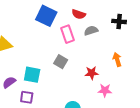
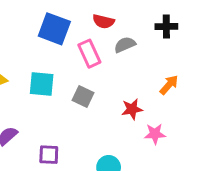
orange arrow: (117, 59) -> (169, 85), turned 64
cyan square: (32, 75) -> (42, 84), moved
purple square: (27, 97) -> (49, 155), moved

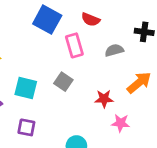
gray semicircle: (125, 45) -> (114, 50), moved
cyan square: (42, 84) -> (26, 88), moved
orange arrow: (169, 85) -> (139, 83), size x1.4

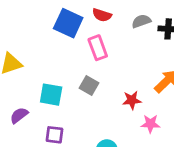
red semicircle: (91, 20) -> (102, 15), moved
gray semicircle: (114, 50) -> (141, 21), moved

